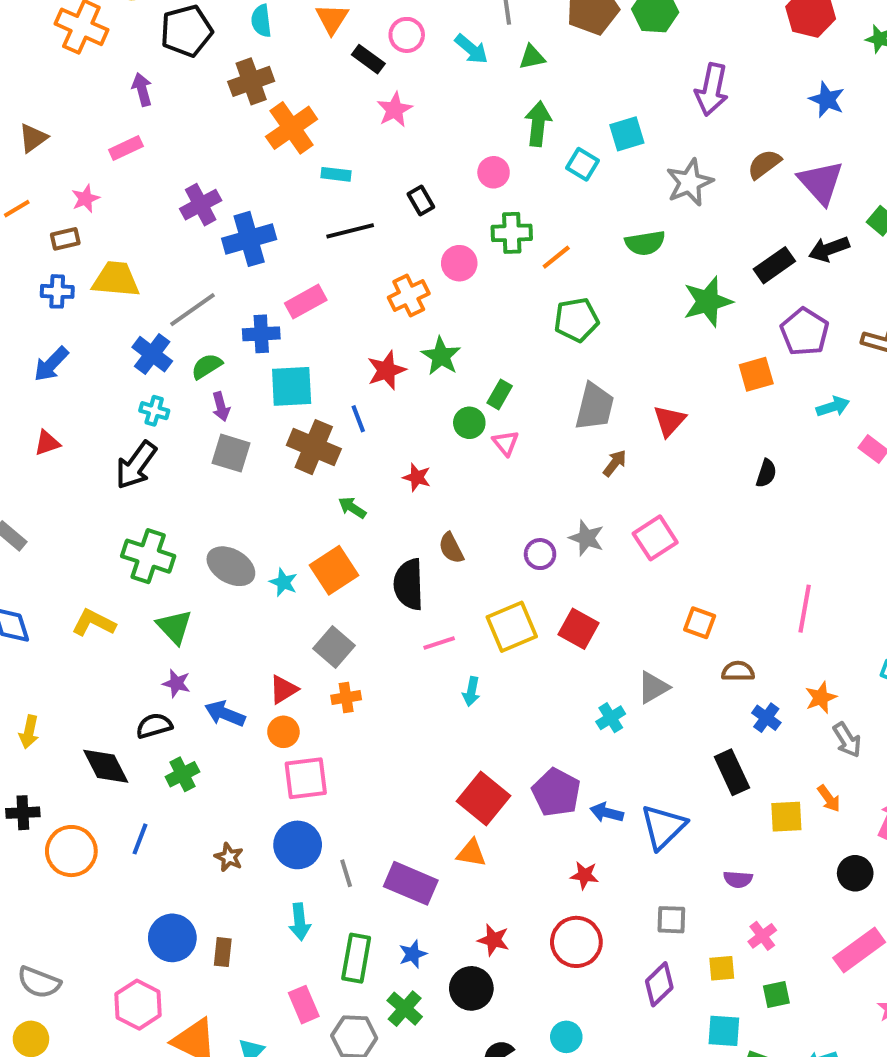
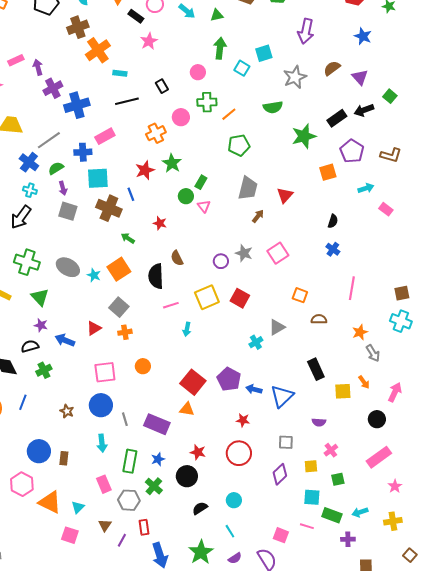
purple arrow: (142, 89) -> (38, 67), moved
purple triangle: (821, 182) -> (360, 77), size x0.7
blue cross: (766, 718) -> (333, 249), moved
orange circle: (283, 732) -> (143, 366), moved

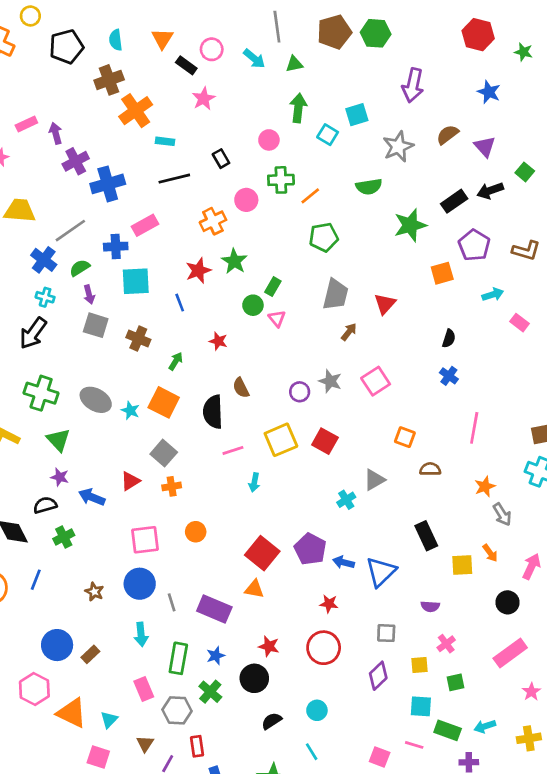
brown cross: (109, 208) -> (138, 339), moved, size x0.7
green arrow: (128, 238) -> (176, 361), turned 88
orange square: (119, 269) -> (164, 402), turned -30
brown rectangle: (64, 458) -> (90, 654), turned 40

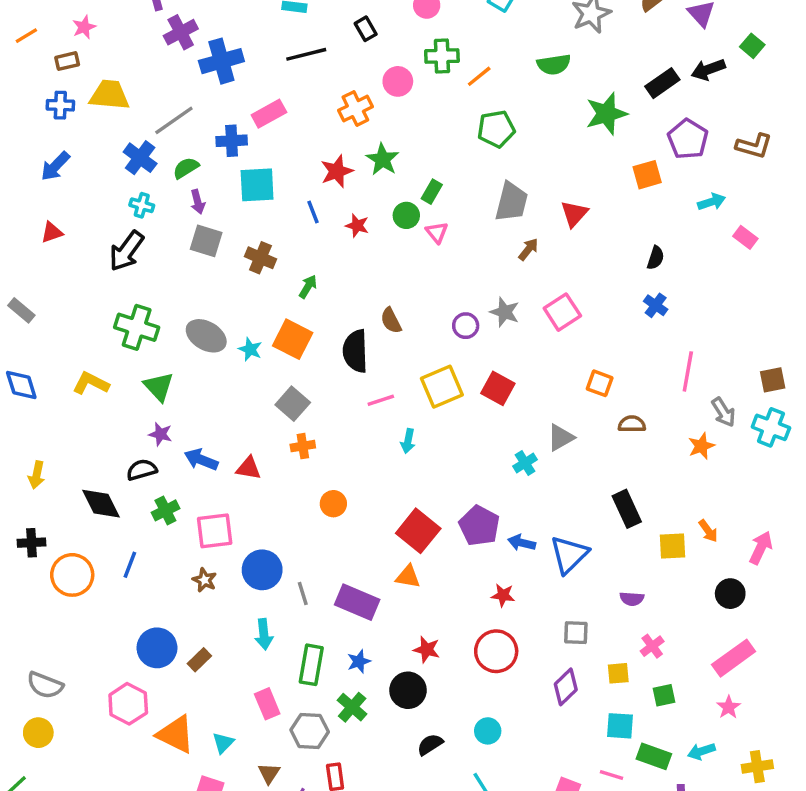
red star: (218, 341) -> (357, 226), moved
red triangle: (130, 481) -> (249, 468), moved, turned 42
gray arrow: (502, 514) -> (723, 412), moved
pink square: (145, 540) -> (215, 531), moved
pink star: (531, 692) -> (729, 707), moved

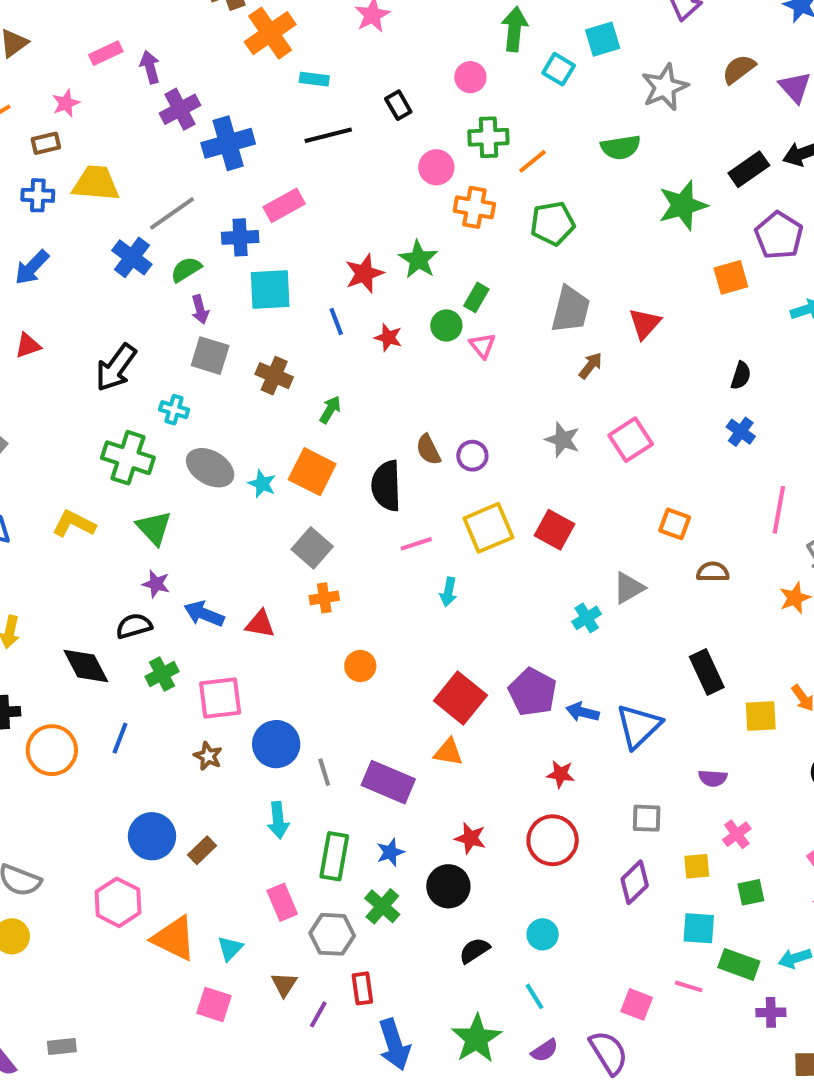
orange cross: (355, 109) -> (474, 207), moved, turned 36
cyan cross: (142, 205) -> (174, 410), moved
purple circle: (466, 326) -> (472, 456), moved

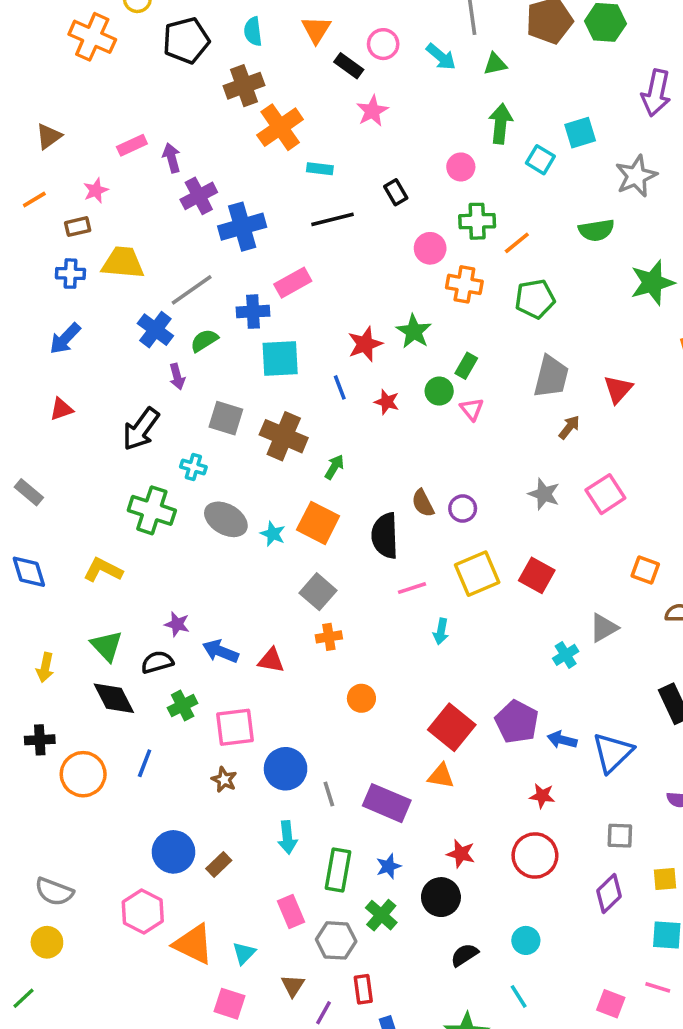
purple arrow: (200, 309) -> (177, 377), moved
brown cross: (274, 376) -> (284, 436), size x1.4
green triangle: (154, 528) -> (107, 646), moved

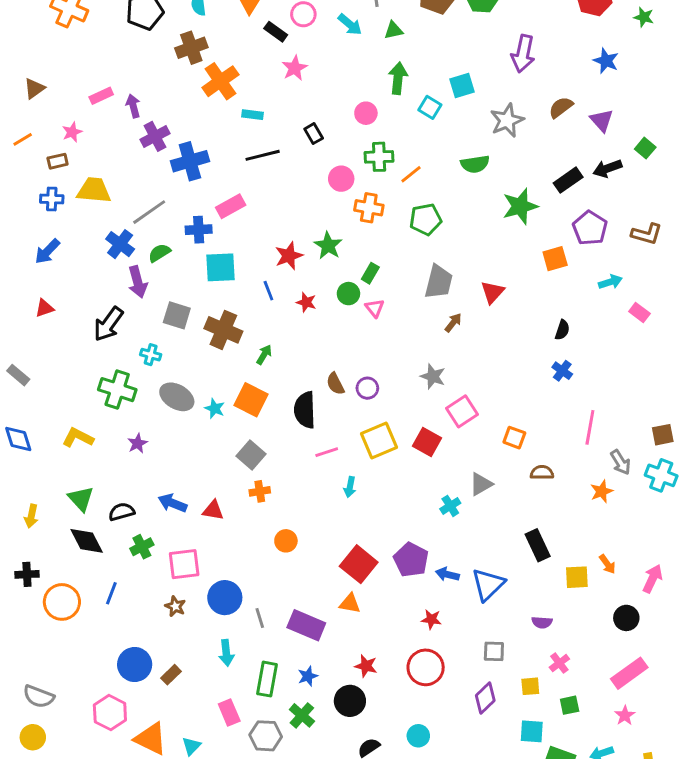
purple arrow: (177, 377) -> (138, 282), size x1.5
pink square: (605, 494) -> (462, 411), moved
purple star: (177, 624) -> (138, 443), moved, turned 30

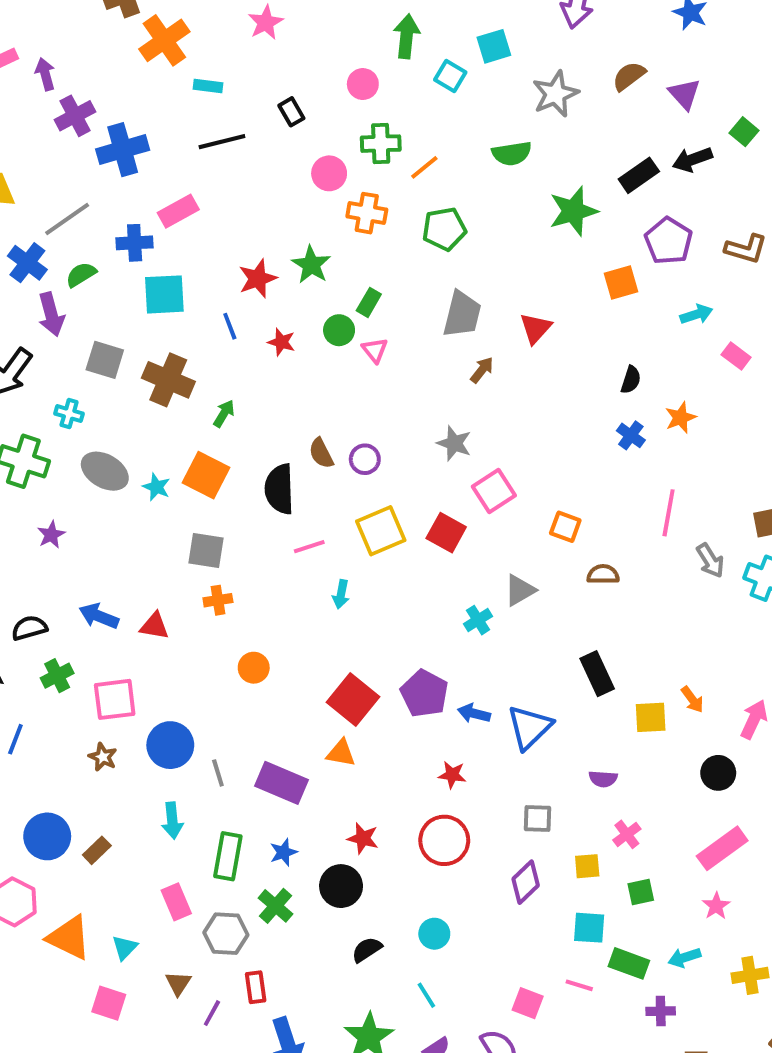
gray square: (251, 455) -> (206, 551), turned -32
orange star: (602, 491) -> (680, 418), moved

